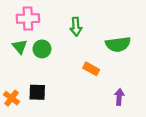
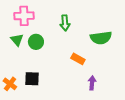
purple arrow: (119, 97) -> (92, 83), moved

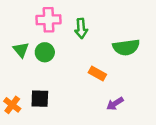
pink cross: (24, 16) -> (49, 20), moved
purple arrow: (92, 83) -> (115, 104), turned -128

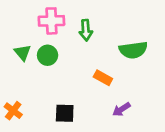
black square: (40, 99) -> (65, 113), moved

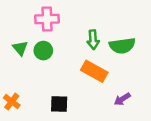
green arrow: (86, 30) -> (93, 40), moved
orange rectangle: (103, 78) -> (94, 71), size x1.5
purple arrow: (121, 109) -> (122, 99), moved

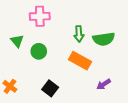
green circle: (43, 51) -> (39, 51), moved
black square: (59, 104) -> (50, 88), turned 35

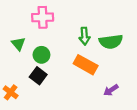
black square: (50, 88) -> (38, 76), moved

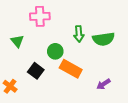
green circle: (41, 55) -> (55, 51), moved
orange rectangle: (86, 65) -> (71, 69), moved

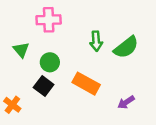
green semicircle: (104, 39) -> (126, 47), turned -30
green circle: (55, 51) -> (50, 62), moved

